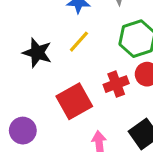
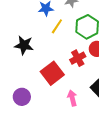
yellow line: (79, 42) -> (57, 26), moved

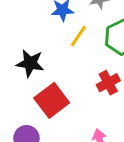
red square: (52, 73) -> (52, 100), moved

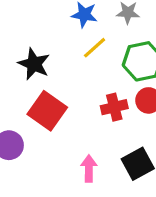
red square: (52, 100) -> (47, 111), turned -32

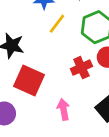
pink arrow: (89, 168) -> (63, 109), moved

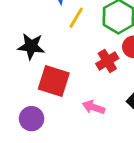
pink arrow: (63, 109) -> (94, 107), turned -54

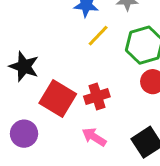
black star: (31, 46) -> (24, 66), moved
red cross: (107, 61) -> (97, 97), moved

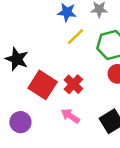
red cross: (97, 97) -> (73, 84), turned -30
purple circle: (24, 134) -> (20, 122), moved

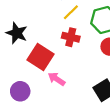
red cross: (73, 84) -> (71, 37), moved, turned -30
pink arrow: (70, 116) -> (57, 79), moved

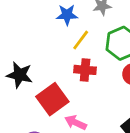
red square: (40, 57) -> (52, 99), turned 30

